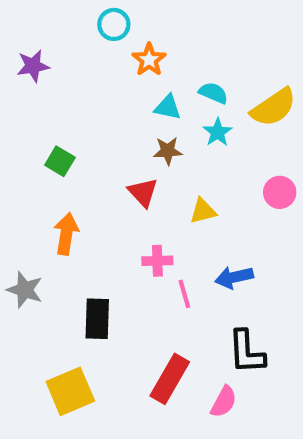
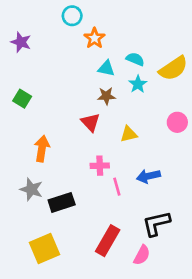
purple star: (33, 66) -> (21, 42), turned 30
green square: (60, 161) -> (22, 99), moved
gray star: (25, 290) -> (31, 189), moved
black rectangle: (97, 319) -> (62, 202), turned 70
black L-shape: (247, 352) -> (156, 224), turned 80

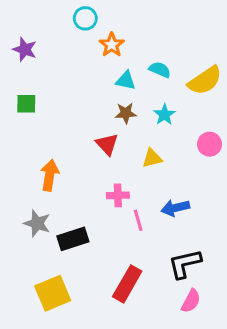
cyan star: (138, 84) -> (164, 115), moved
green square: (22, 99) -> (26, 104), moved, turned -30
pink semicircle: (142, 255) -> (191, 301), moved

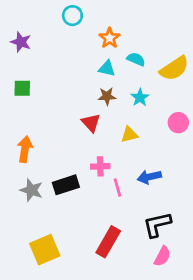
orange star: (112, 45) -> (110, 38), moved
orange arrow: (50, 175) -> (25, 149), moved
black rectangle: (73, 239) -> (66, 185), moved

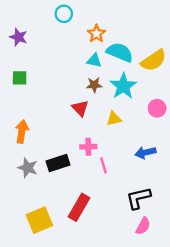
cyan semicircle: (136, 59) -> (120, 52), size x1.6
cyan star: (140, 98) -> (123, 86), size x1.6
blue arrow: (149, 177) -> (145, 153), moved
red rectangle: (108, 242) -> (79, 207), moved

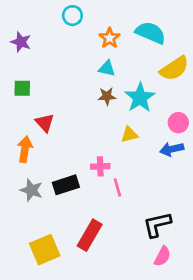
cyan semicircle: (120, 52) -> (151, 33), moved
red triangle: (80, 108) -> (45, 123), moved
blue arrow: (145, 153) -> (172, 149), moved

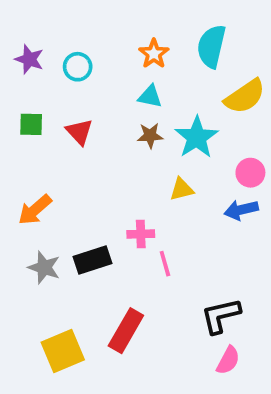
cyan circle: (72, 16) -> (78, 67), moved
cyan semicircle: (151, 33) -> (211, 46), turned -100
red triangle: (45, 123) -> (79, 132), moved
orange arrow: (25, 149) -> (35, 210), turned -140

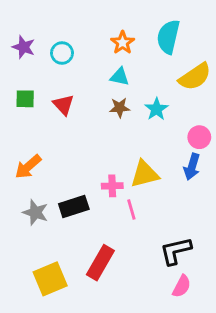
cyan star: (197, 137) -> (156, 109), size x0.7
yellow triangle: (182, 189) -> (145, 174), moved, size x1.5
blue arrow: (241, 210) -> (192, 167), turned -60

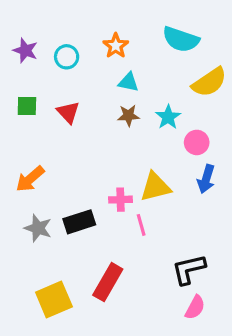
cyan semicircle: (168, 37) -> (181, 39), turned -84
orange star: (123, 43) -> (116, 46), moved
pink circle: (199, 137) -> (197, 142), moved

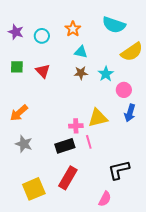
black rectangle: (79, 222) -> (65, 146), moved
pink semicircle: (195, 307) -> (105, 199), moved

